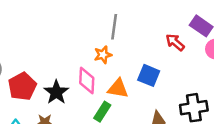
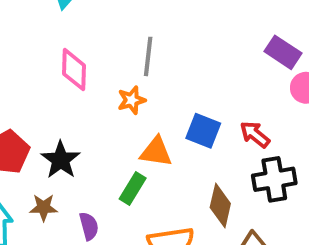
red arrow: (175, 42) -> (255, 134), moved
pink diamond: (87, 81) -> (74, 70), moved

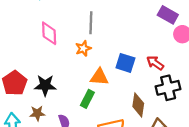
black star: (61, 160) -> (45, 85), turned -30

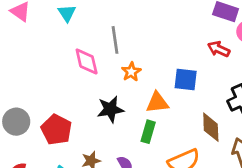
gray line: (91, 23) -> (115, 40), moved
red arrow: (155, 63) -> (219, 49), moved
black star: (45, 85) -> (110, 109), moved

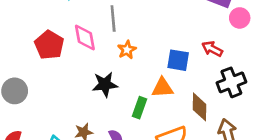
red arrow: (219, 49) -> (212, 49), moved
orange triangle: (157, 102) -> (162, 88), moved
red pentagon: (56, 130) -> (49, 45), moved

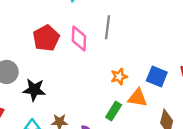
orange star: (127, 50) -> (119, 77), moved
black star: (105, 84) -> (34, 90), moved

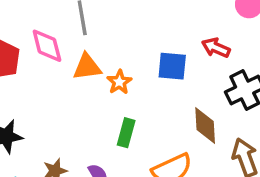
orange triangle: (138, 98) -> (87, 67), moved

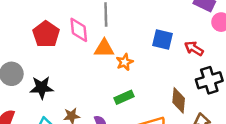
blue square: (172, 66) -> (163, 39), moved
green rectangle: (126, 133) -> (124, 97), turned 42

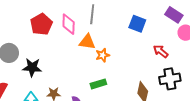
blue square: (163, 39) -> (137, 24), moved

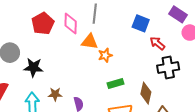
red arrow: (161, 51) -> (157, 43), moved
black cross: (170, 79) -> (168, 67), moved
green rectangle: (98, 84) -> (115, 83), moved

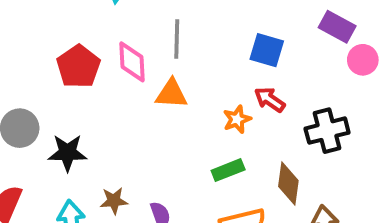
red arrow: (157, 43) -> (270, 100), moved
orange star: (105, 55) -> (237, 119), moved

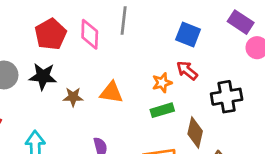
orange triangle: (172, 94) -> (111, 92), moved
black star: (67, 153) -> (43, 76), moved
green rectangle: (228, 170) -> (162, 110), moved
brown star: (114, 201) -> (73, 97), moved

